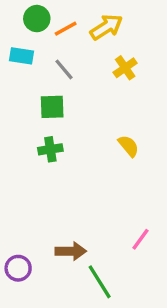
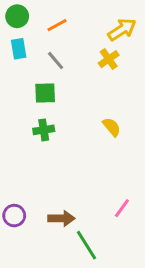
green circle: (37, 19) -> (17, 16), moved
yellow arrow: (106, 27) -> (122, 30), moved
cyan rectangle: (22, 56) -> (19, 49), turned 72
purple circle: (18, 268) -> (14, 216), moved

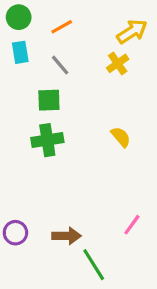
green cross: (44, 130) -> (47, 140), size x1.4

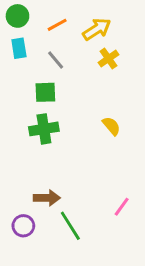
yellow arrow: (132, 32) -> (97, 29), moved
purple circle: (15, 233) -> (23, 226), moved
brown arrow: (67, 236) -> (47, 198), moved
green line: (94, 265) -> (70, 226), moved

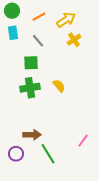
yellow semicircle: (111, 126) -> (59, 86), moved

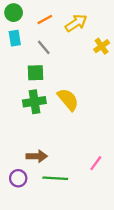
yellow cross: (74, 40) -> (102, 46), moved
yellow semicircle: (59, 86) -> (68, 99), size x1.5
green line: (48, 154) -> (55, 178), turned -55

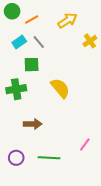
orange line: (45, 20) -> (32, 19), moved
cyan rectangle: (15, 38) -> (19, 42), moved, turned 64
green cross: (34, 102) -> (16, 89), moved
brown arrow: (37, 156) -> (33, 124), moved

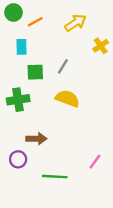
cyan rectangle: (19, 42) -> (22, 47), turned -56
gray line: (39, 42) -> (63, 66), moved, turned 72
yellow semicircle: (60, 88) -> (67, 99), turned -30
purple circle: (16, 158) -> (18, 159), moved

